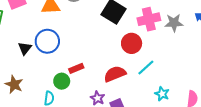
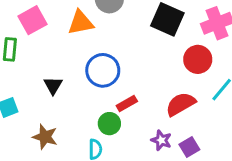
blue circle: (47, 41) -> (103, 70), moved

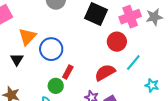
orange triangle: (81, 23) -> (27, 37), moved, turned -36
red rectangle: (127, 104) -> (68, 72), turned -32

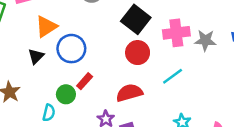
red circle: (117, 42) -> (138, 53), moved
black triangle: (17, 59) -> (36, 56), moved
cyan line: (133, 63) -> (173, 76), moved

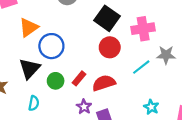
gray star: (205, 40) -> (166, 55), moved
black triangle: (36, 56) -> (30, 68), moved, size x1.5
red rectangle: (85, 81) -> (79, 78), moved
green circle: (66, 94) -> (56, 81), moved

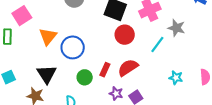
gray star: (166, 55) -> (176, 28), turned 30
black triangle: (30, 68) -> (47, 74), moved

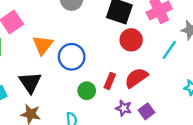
black triangle: (47, 74) -> (30, 82), moved

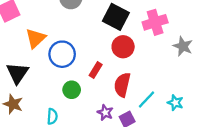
cyan line: (169, 50) -> (147, 99), moved
red semicircle: (136, 78) -> (122, 85), turned -50
red rectangle: (110, 81) -> (96, 70), moved

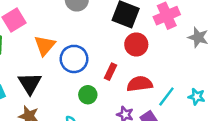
red semicircle: (122, 85) -> (140, 84), turned 75

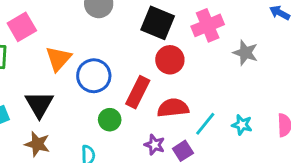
red rectangle: (110, 72) -> (138, 92), size x1.5

